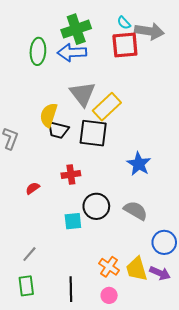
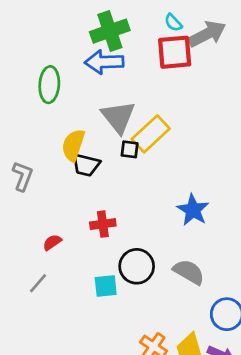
gray arrow: (149, 31) -> (207, 34), turned -36
green ellipse: (38, 51) -> (49, 85), moved
black square: (93, 133) -> (130, 149), moved, size x0.5
gray line: (29, 254) -> (38, 283), moved

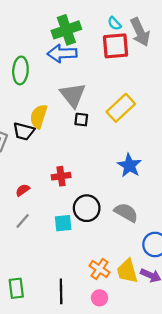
gray arrow: (207, 34) -> (140, 32), turned 92
yellow rectangle: (151, 134) -> (121, 108), moved
black trapezoid: (86, 165) -> (24, 131), moved
gray line: (38, 283) -> (23, 221), moved

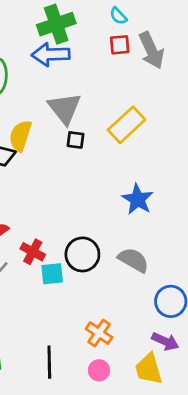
gray arrow: (140, 32) -> (151, 50), moved
red square: (115, 46) -> (120, 45), size x0.6
red cross: (61, 176) -> (33, 252), moved, turned 36
yellow trapezoid: (127, 271) -> (149, 369), moved

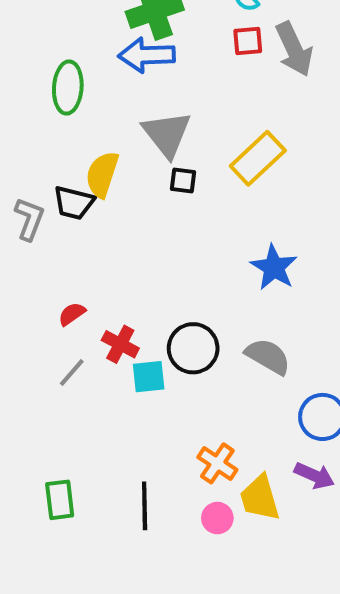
yellow trapezoid: (149, 369) -> (260, 498), moved

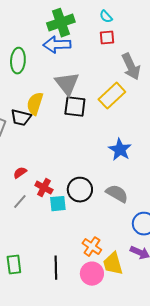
gray arrow: (294, 49) -> (131, 67), moved
black square: (183, 180) -> (75, 107), size x1.6
pink circle: (217, 518) -> (92, 274), size x1.5

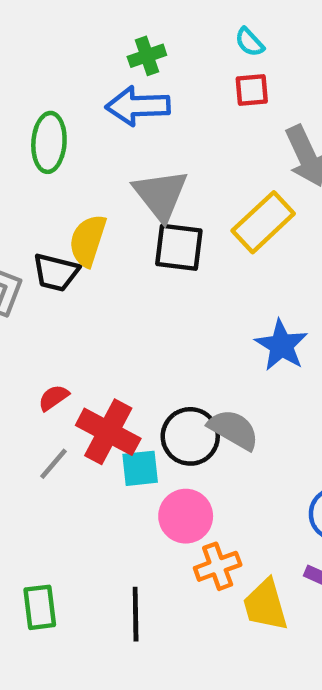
green cross: (61, 23) -> (147, 56), size x0.6
red cross: (44, 188) -> (108, 432), size x1.5
gray semicircle: (117, 194) -> (234, 430), moved
orange cross: (92, 247) -> (218, 566), turned 36
pink circle: (92, 274) -> (186, 516), moved

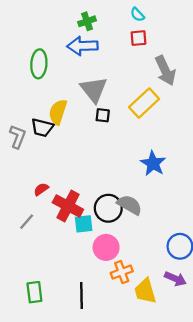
black square: (179, 247) -> (103, 115), size x0.6
gray line: (54, 464) -> (27, 222), moved

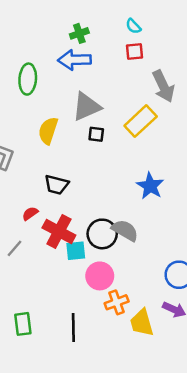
gray triangle: (94, 90) -> (87, 107), turned 44
black trapezoid: (42, 128) -> (57, 185), moved

